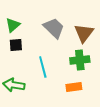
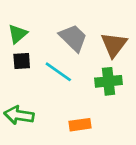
cyan line: (43, 67) -> (58, 72), moved, turned -40
orange rectangle: (74, 87) -> (80, 125), moved

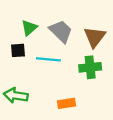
green triangle: (18, 34) -> (29, 28), moved
cyan line: (58, 72) -> (48, 59), turned -30

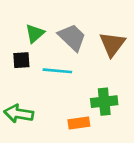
green cross: (90, 67) -> (104, 102), moved

